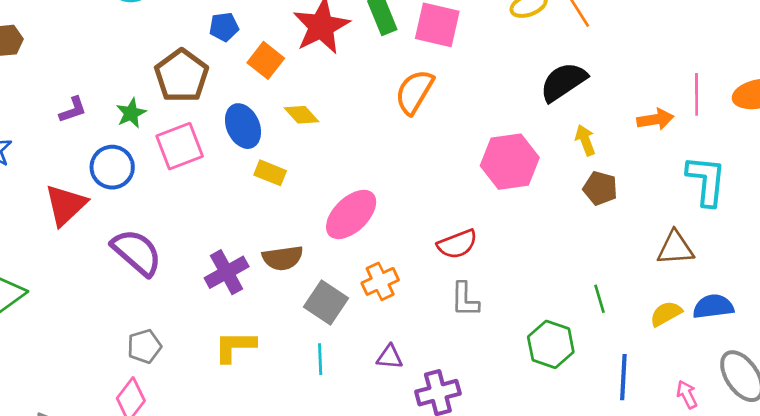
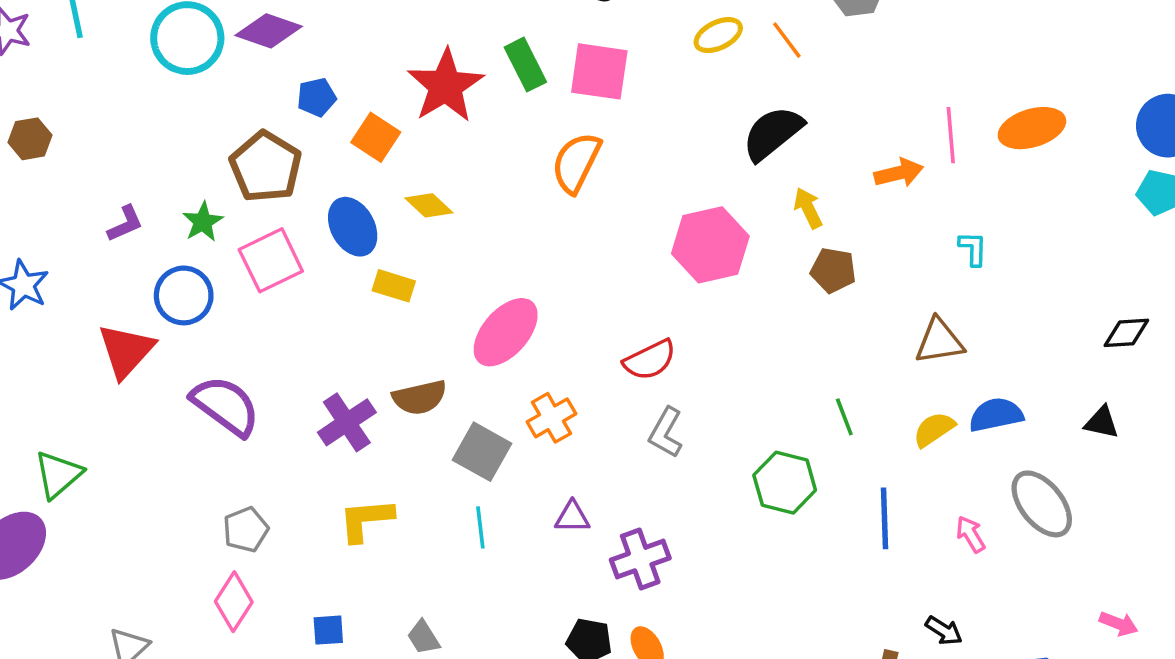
cyan L-shape: (706, 181) -> (973, 249), size x0.5
gray L-shape: (465, 300) -> (666, 433), turned 33

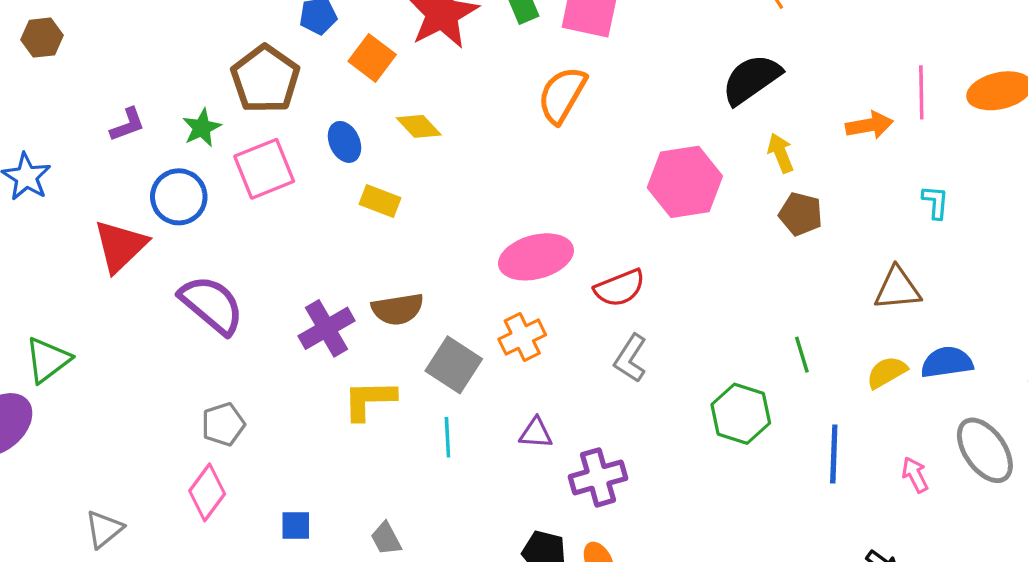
blue ellipse: (353, 227) -> (344, 142), size x0.7
pink ellipse: (506, 332) -> (536, 257), moved, turned 30
yellow L-shape: (366, 520) -> (369, 400), moved

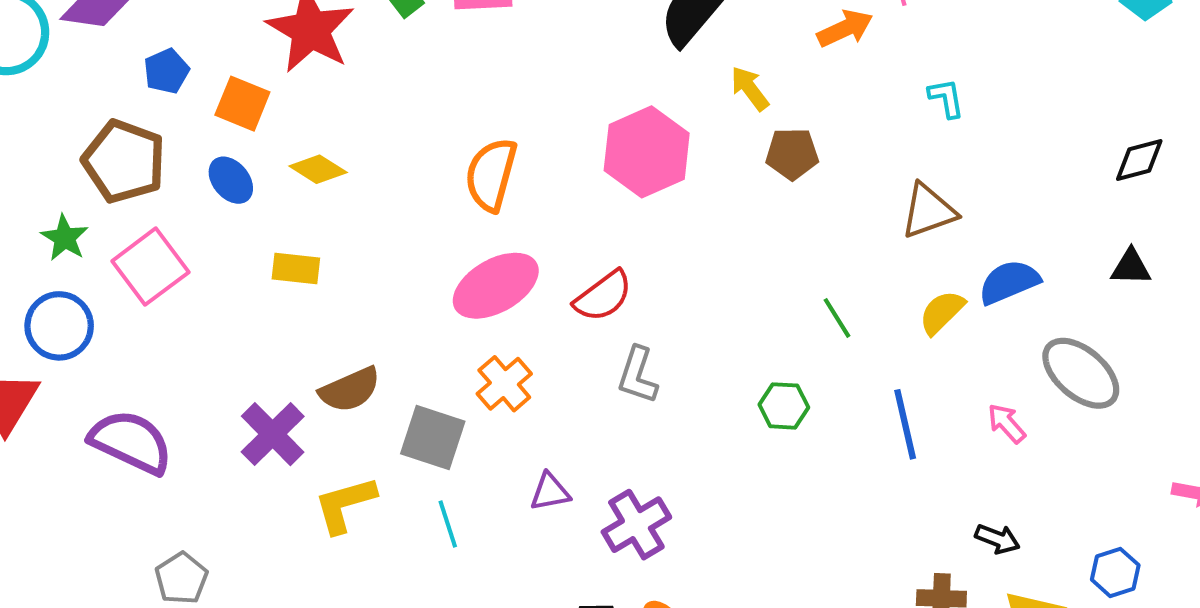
orange semicircle: (562, 95) -> (491, 175), moved
blue ellipse: (344, 142) -> (231, 180), moved
green hexagon: (741, 414) -> (784, 406), size x0.7

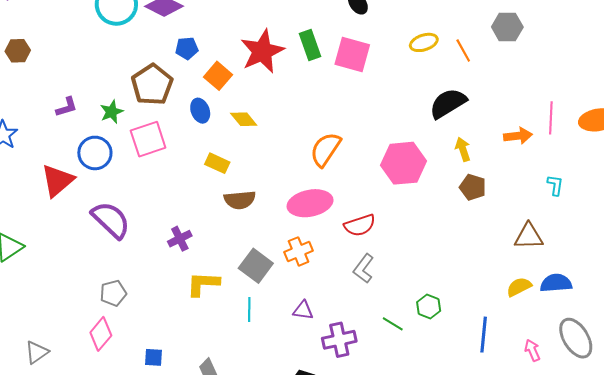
green line: (837, 318) -> (393, 324), moved, turned -45
brown semicircle: (350, 390) -> (240, 200), moved
purple cross: (273, 434) -> (180, 239), size x0.7

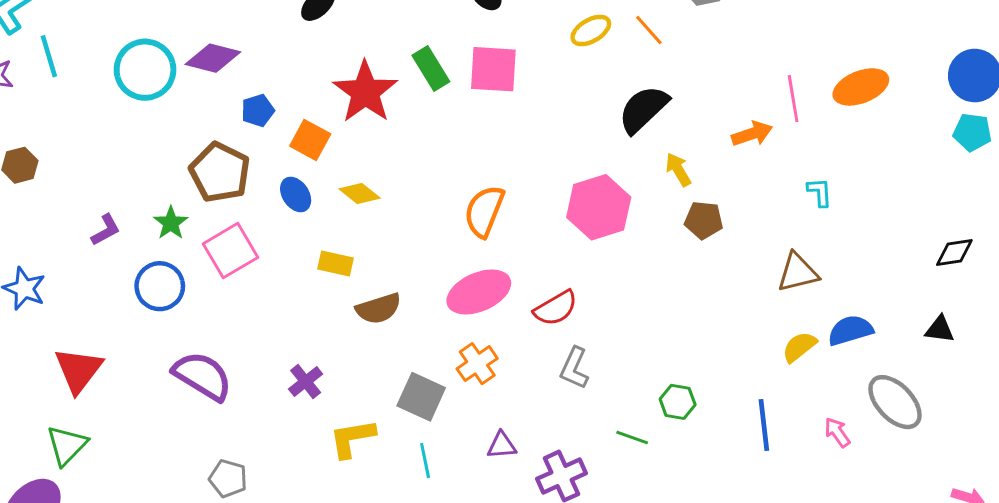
red triangle: (57, 181) -> (79, 370), moved
gray pentagon: (113, 293) -> (228, 479), turned -30

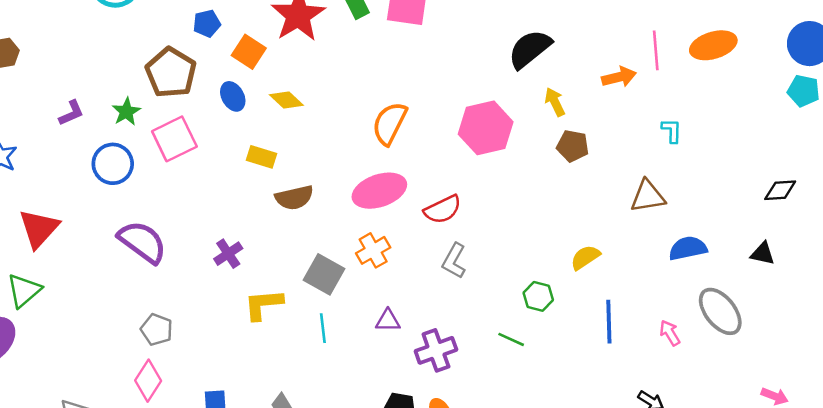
yellow semicircle: (799, 347) -> (585, 257), moved
green line: (632, 437) -> (511, 339), moved

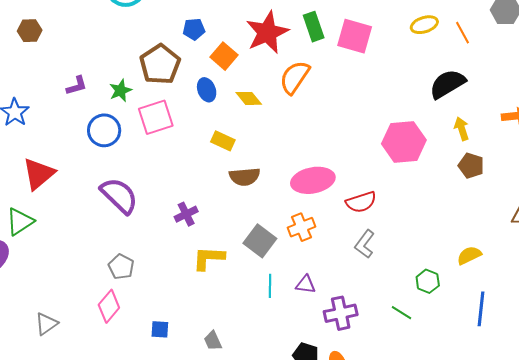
orange semicircle: (390, 123) -> (295, 77), moved
cyan line: (323, 328) -> (270, 286), moved

